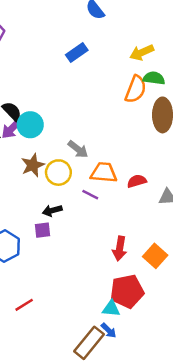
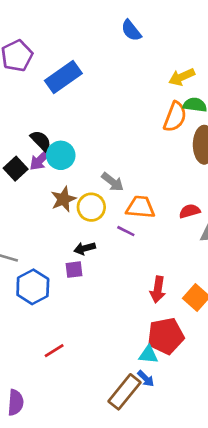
blue rectangle: (77, 52) -> (63, 77), moved, size x1.5
red semicircle: (137, 181) -> (190, 211), moved

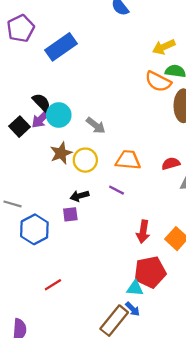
orange semicircle: (175, 117) -> (158, 82), turned 96
gray arrow: (113, 182) -> (96, 125), moved
purple line: (126, 231) -> (116, 190), moved

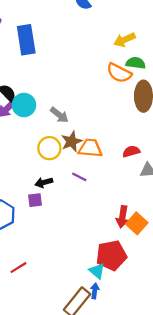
blue rectangle: (61, 47) -> (26, 40), turned -64
brown star: (61, 153) -> (72, 142), moved
red arrow: (143, 232) -> (122, 217), moved
cyan triangle: (135, 288) -> (97, 271), turned 35
blue arrow: (133, 309) -> (95, 291), turned -128

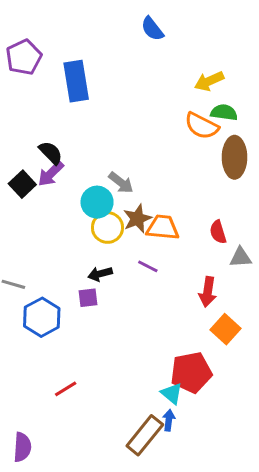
cyan circle: (24, 105) -> (97, 202), moved
red semicircle: (131, 151) -> (218, 232), turned -91
red arrow: (122, 217) -> (208, 292), moved

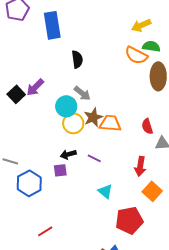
black semicircle: (51, 153) -> (77, 59), moved, turned 36
purple line: (148, 266) -> (94, 158), moved
cyan triangle: (172, 393) -> (105, 191), moved

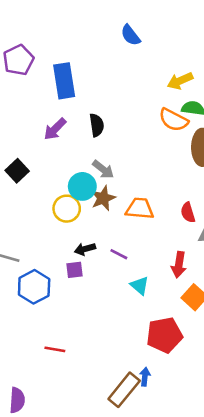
purple arrow: (35, 87) -> (55, 129), moved
brown star: (93, 117) -> (103, 198), moved
yellow circle: (73, 123) -> (67, 209), moved
cyan triangle: (105, 191) -> (140, 285), moved
red line: (45, 231) -> (55, 349), turned 42

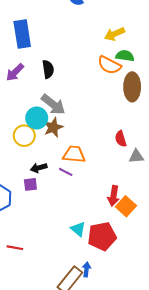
gray arrow: (103, 169) -> (53, 105), size x1.4
orange trapezoid: (140, 209) -> (74, 154), moved
red arrow: (179, 265) -> (113, 196), moved
cyan triangle: (140, 285) -> (78, 229), moved

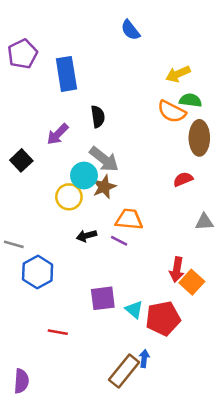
purple arrow: (15, 72) -> (58, 134), moved
red semicircle: (121, 139) -> (183, 179), moved, turned 84
purple square: (30, 184) -> (103, 298), moved, size x1.5

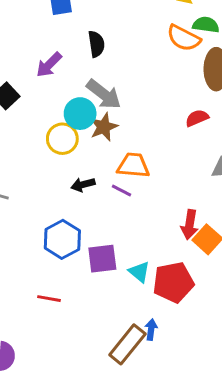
blue hexagon: (38, 272) -> (62, 239), moved

